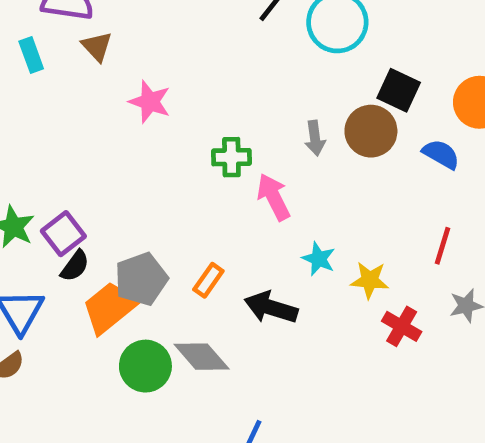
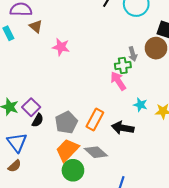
green cross: (231, 157) -> (123, 65), moved
orange rectangle: (208, 280) -> (95, 119), size x1.5
orange trapezoid: (110, 308) -> (67, 150), moved
green circle: (145, 366) -> (73, 170), moved

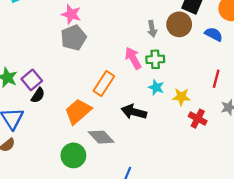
green cross: (123, 65) -> (155, 59), moved
orange rectangle: (95, 119) -> (104, 84), moved
gray pentagon: (66, 122) -> (74, 38), moved
orange trapezoid: (67, 150) -> (78, 111), moved

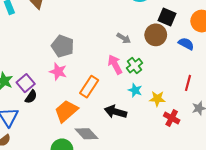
pink star: (71, 14) -> (58, 72), moved
gray arrow: (152, 29) -> (124, 38), moved, turned -48
gray pentagon: (74, 38) -> (63, 46), turned -30
green cross: (155, 59) -> (135, 66), turned -35

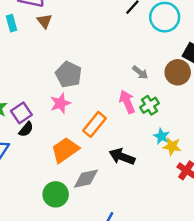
pink star: (58, 72) -> (60, 103), turned 30
cyan star: (135, 90) -> (161, 136), moved
gray diamond: (86, 134) -> (86, 179), turned -65

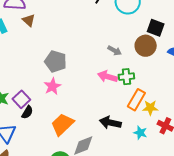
pink arrow: (127, 102) -> (107, 77), turned -42
green cross: (149, 105) -> (126, 77), turned 35
orange rectangle: (94, 124) -> (136, 100), moved
cyan star: (161, 136) -> (140, 133), moved

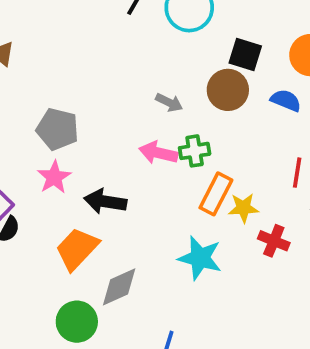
black arrow: (110, 123) -> (105, 201), moved
cyan star: (140, 133) -> (200, 258), moved, size x1.6

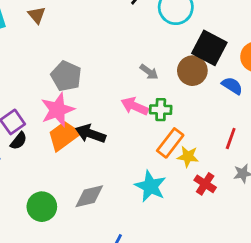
black square: (245, 55) -> (209, 48), size x1.4
pink star: (54, 177) -> (58, 110), size x1.4
orange trapezoid: (77, 249) -> (64, 136), moved
green circle: (77, 322) -> (42, 207), moved

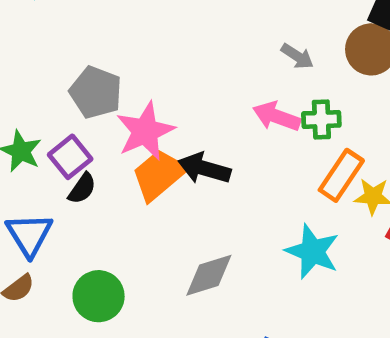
gray pentagon: (66, 76) -> (96, 92), moved
green circle: (42, 207) -> (99, 296), moved

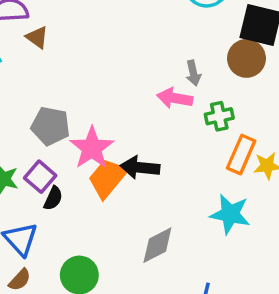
gray arrow: (297, 56) -> (193, 73), turned 55
pink arrow: (277, 116) -> (175, 98), moved

